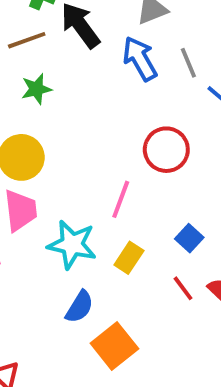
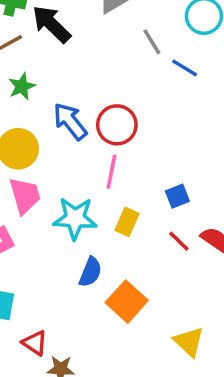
blue arrow: (140, 59) -> (70, 121), moved
red circle: (166, 150) -> (117, 125), moved
blue square: (189, 238) -> (177, 196), turned 35

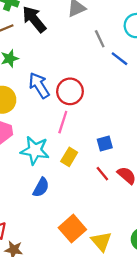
orange square: (127, 302) -> (72, 229), moved

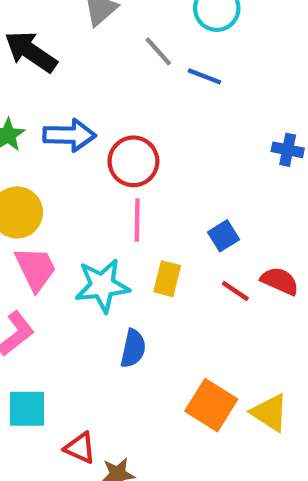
blue arrow: (39, 85) -> (69, 135), moved, turned 140

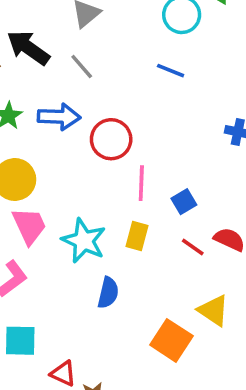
gray line: (158, 51) -> (82, 66), moved
pink line: (137, 220) -> (141, 183), moved
cyan star: (102, 286) -> (84, 241), turned 30
yellow triangle: (270, 413) -> (214, 310), moved

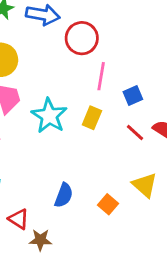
blue semicircle: (108, 293) -> (64, 195), moved
orange square: (171, 340) -> (108, 204), size x0.6

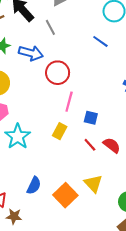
blue square: (133, 95) -> (91, 118), turned 32
cyan star: (49, 116) -> (18, 136), moved
orange square: (108, 204) -> (65, 195), size x1.6

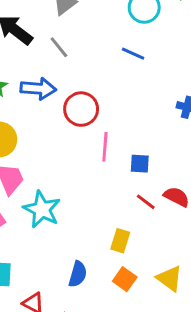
yellow rectangle: (60, 131) -> (120, 241), moved
yellow triangle: (93, 184) -> (170, 278), moved
orange square: (65, 195) -> (125, 279), size x0.7

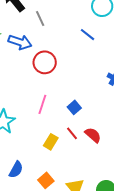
pink line: (105, 147) -> (42, 104), moved
blue square: (140, 164) -> (74, 107), turned 32
yellow rectangle: (120, 241) -> (51, 142), moved

